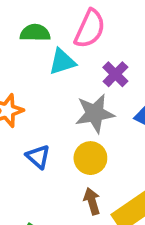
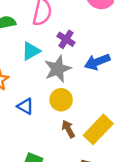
cyan triangle: (62, 62) -> (31, 51), moved

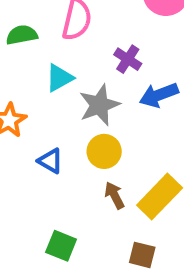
purple cross: (66, 39) -> (128, 59), moved

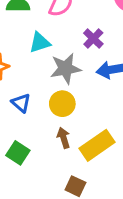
green square: (61, 246) -> (18, 153), moved

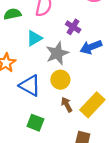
blue triangle: (21, 103) -> (30, 86), size x1.5

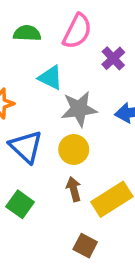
purple cross: (73, 27) -> (113, 58), moved
cyan triangle: (34, 38) -> (50, 78), turned 42

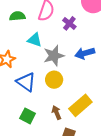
brown arrow: (74, 189) -> (56, 113), moved

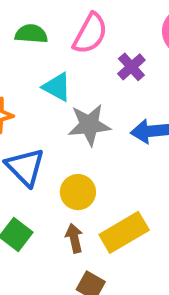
yellow circle: (54, 80) -> (78, 192), moved

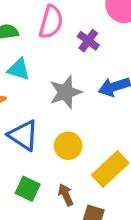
cyan triangle: (57, 87) -> (19, 69), moved
brown arrow: (74, 238) -> (66, 195), moved

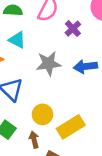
yellow circle: (68, 146) -> (42, 114), moved

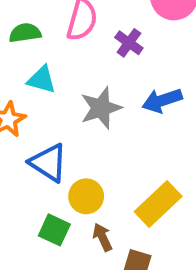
yellow circle: (42, 114) -> (86, 196), moved

